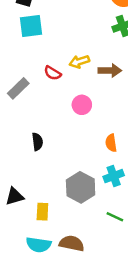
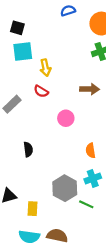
yellow arrow: (79, 62) -> (45, 68), moved, turned -84
green line: (115, 217) -> (86, 204), moved

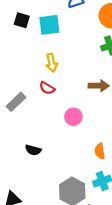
cyan square: (23, 52) -> (49, 25), moved
black semicircle: (28, 149) -> (33, 150), turned 112

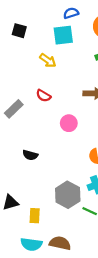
cyan square: (49, 25) -> (63, 35), moved
yellow arrow: (52, 63) -> (48, 60), moved, turned -42

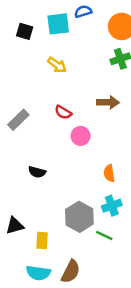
cyan square: (63, 35) -> (58, 24), moved
red semicircle: (43, 96) -> (63, 112), moved
brown semicircle: (60, 243) -> (71, 272), turned 105

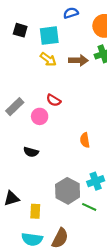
cyan square: (58, 24) -> (49, 36), moved
brown arrow: (108, 102) -> (78, 60), moved
pink circle: (81, 136) -> (40, 116), moved
orange semicircle: (109, 173) -> (85, 140), moved

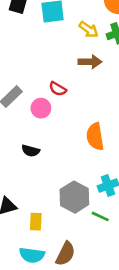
yellow arrow: (48, 59) -> (89, 30), moved
brown arrow: (78, 60) -> (90, 62), moved
orange semicircle: (85, 140) -> (95, 137), size x1.5

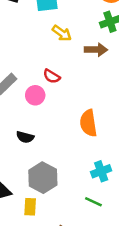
yellow arrow: (89, 30) -> (62, 33), moved
brown arrow: (90, 62) -> (96, 50), moved
gray hexagon: (74, 197) -> (43, 178), moved

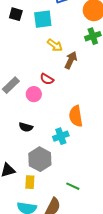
brown arrow: (96, 50) -> (71, 60), moved, turned -66
cyan cross: (101, 171) -> (61, 136), moved
green line: (93, 202) -> (73, 186), moved

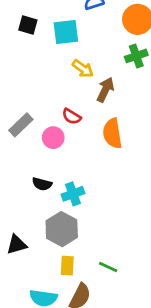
orange semicircle: (76, 116) -> (112, 133), moved
cyan cross: (61, 136) -> (73, 194), moved
yellow rectangle: (30, 182) -> (67, 266), moved

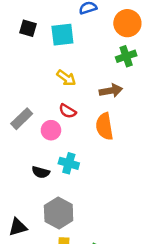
yellow arrow: (83, 69) -> (66, 78), moved
brown arrow: (105, 90) -> (111, 91), moved, turned 55
cyan cross: (73, 194) -> (69, 163), moved, turned 36

